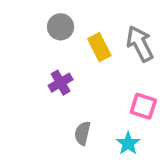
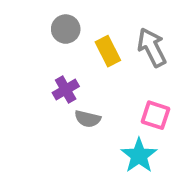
gray semicircle: (82, 133) -> (88, 119), moved, turned -90
cyan star: (128, 143) -> (139, 156), size x1.4

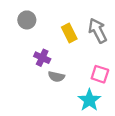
gray circle: (66, 29) -> (27, 20), moved
purple cross: (66, 90) -> (42, 58), turned -35

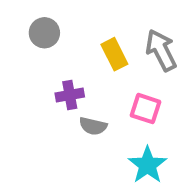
purple cross: (42, 58) -> (70, 95), turned -35
pink square: (100, 74) -> (146, 109), moved

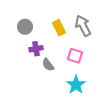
gray circle: (44, 33) -> (25, 27), moved
gray semicircle: (93, 126) -> (48, 65), turned 40

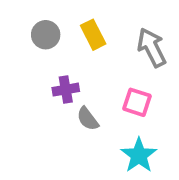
gray circle: (25, 27) -> (46, 35), moved
yellow rectangle: (59, 28) -> (93, 35), moved

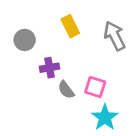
gray circle: (46, 35) -> (25, 40), moved
pink square: (137, 102) -> (95, 87), moved

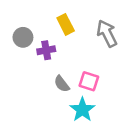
purple cross: (50, 68) -> (46, 50), moved
cyan star: (105, 117) -> (82, 110), moved

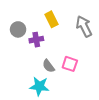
cyan star: (82, 110) -> (39, 86), moved, turned -30

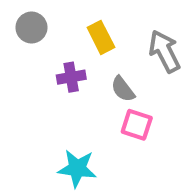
gray circle: (18, 29) -> (31, 28), moved
gray semicircle: (48, 66) -> (123, 89), moved

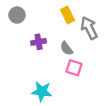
yellow rectangle: (101, 37) -> (68, 15), moved

